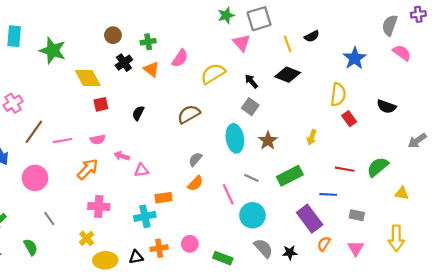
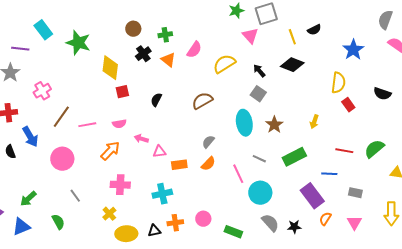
cyan rectangle: (14, 36) -> (43, 30), turned -42
yellow diamond: (88, 78) -> (110, 68), turned 35
orange rectangle: (163, 198) -> (179, 165), moved

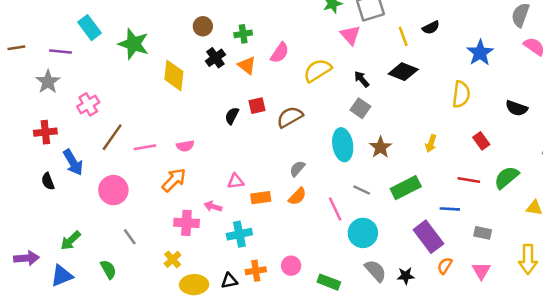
red square: (122, 92) -> (257, 106), moved
red rectangle: (348, 105) -> (481, 141), moved
pink arrow: (141, 139) -> (213, 206), moved

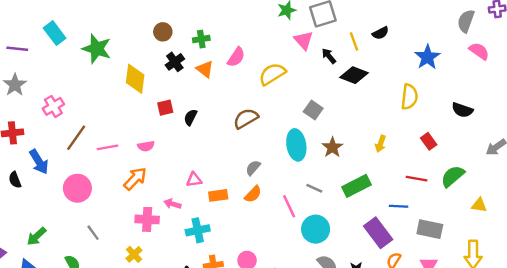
purple line: (60, 51) -> (17, 49), moved
black arrow: (362, 79) -> (329, 56), moved
red square: (257, 106) -> (165, 108), moved
gray rectangle: (483, 233) -> (430, 229), size x1.5

